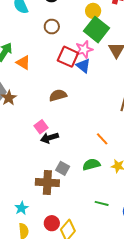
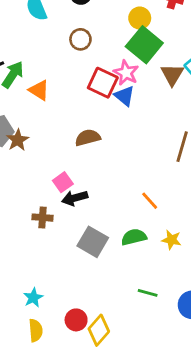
pink star: (84, 49) -> (126, 73), turned -30
gray square: (63, 168) -> (93, 242), size x1.5
brown cross: (47, 182) -> (43, 218), moved, size x0.6

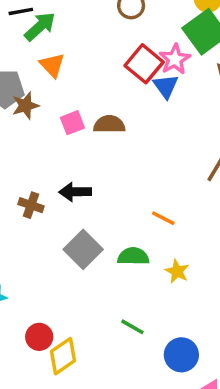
orange triangle: (39, 90) -> (52, 65), moved
pink square: (63, 182) -> (72, 123), moved
orange line: (150, 201) -> (163, 218), turned -36

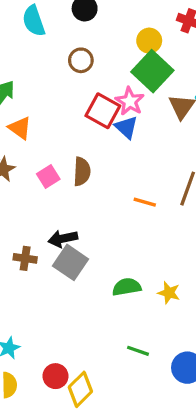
brown semicircle: (109, 124) -> (82, 172), turned 104
orange line: (163, 218) -> (145, 202), moved
gray square: (83, 249) -> (71, 262), moved

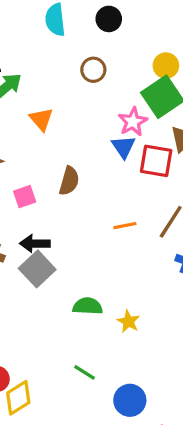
red square: (103, 111) -> (156, 161), moved, turned -32
orange triangle: (20, 128) -> (41, 119), moved
pink square: (48, 177) -> (25, 197), moved
orange line: (145, 202) -> (125, 226), turned -40

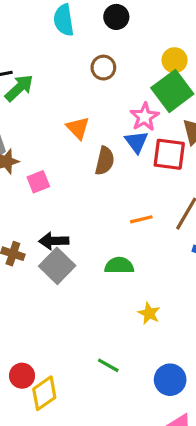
orange triangle: (41, 119) -> (78, 128), moved
brown semicircle: (69, 181) -> (105, 161), moved
pink square: (25, 197) -> (38, 182), moved
green semicircle: (88, 306) -> (119, 265), moved
blue circle: (130, 400) -> (170, 380), moved

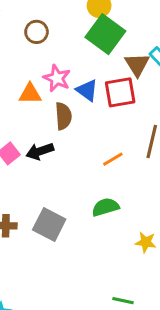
pink star: (145, 117) -> (57, 78), moved
orange triangle: (78, 128) -> (30, 94), turned -30
black arrow: (54, 241) -> (40, 151), moved

